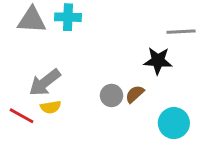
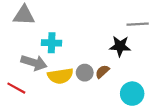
cyan cross: (68, 17) -> (52, 43), moved
gray arrow: (45, 82) -> (34, 63), turned -125
yellow semicircle: (51, 107) -> (60, 76), moved, size x1.6

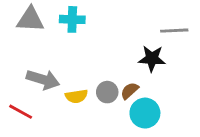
cyan cross: (52, 43) -> (72, 19), moved
yellow semicircle: (60, 76) -> (76, 96), size x0.7
cyan circle: (132, 94) -> (145, 113), moved

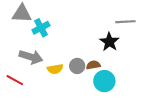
cyan cross: (72, 19) -> (41, 28), moved, turned -30
black star: (152, 59) -> (109, 42), turned 30
brown semicircle: (130, 91) -> (93, 65), turned 32

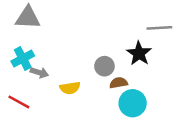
cyan cross: (41, 28) -> (23, 59), moved
gray arrow: (31, 57) -> (39, 73), size x0.6
gray circle: (77, 66) -> (104, 66), moved

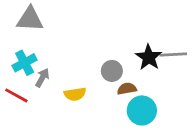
gray line: (159, 28) -> (173, 55), moved
gray arrow: (39, 73) -> (42, 78), turned -78
red line: (19, 102) -> (16, 95), moved

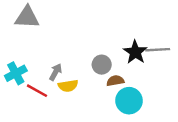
cyan cross: (25, 63) -> (16, 73), moved
gray arrow: (42, 78) -> (56, 72), moved
red line: (16, 95) -> (37, 91), moved

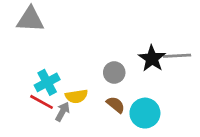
gray arrow: (56, 72) -> (62, 112), moved
cyan cross: (16, 73) -> (47, 82), moved
brown semicircle: (115, 81) -> (116, 105), moved, turned 49

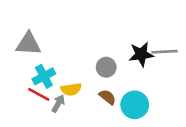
gray triangle: (30, 19) -> (28, 44), moved
black star: (152, 59) -> (141, 54), turned 30

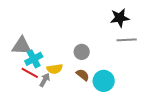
gray triangle: (28, 44) -> (22, 46), moved
black star: (141, 54) -> (120, 18), moved

